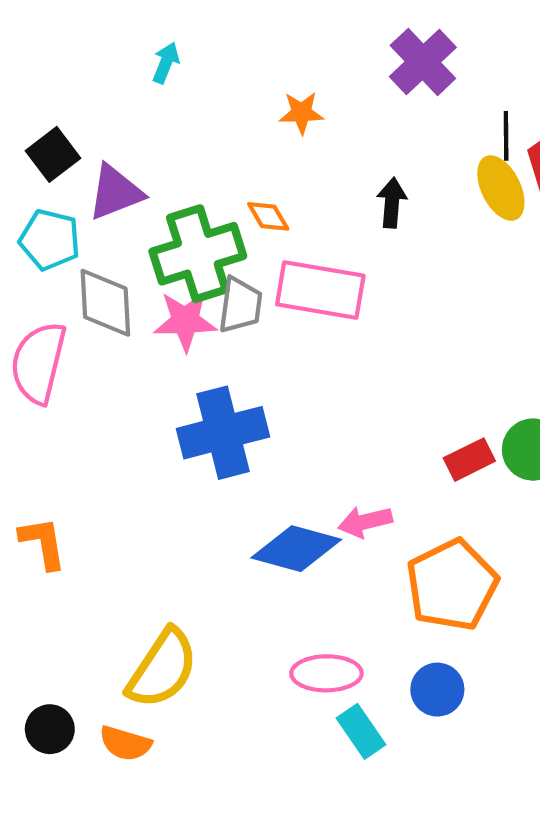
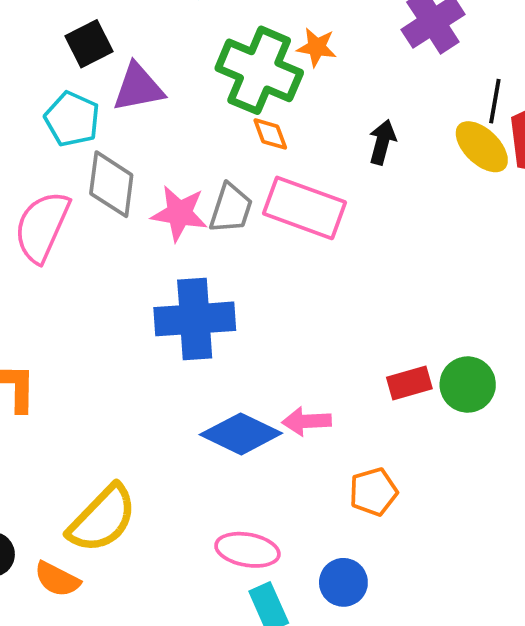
yellow ellipse: (501, 188) -> (482, 147), turned -30
green cross: (198, 254) -> (259, 70), moved, turned 30
orange pentagon: (452, 585) -> (373, 492), size x0.6

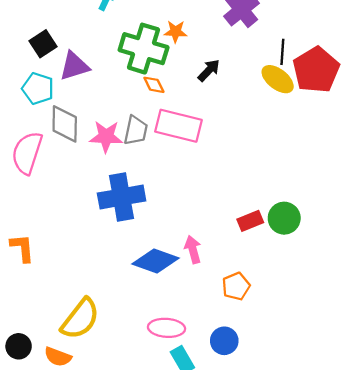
black arrow: (382, 142) -> (209, 70), moved, turned 35
pink arrow: (307, 421) -> (193, 250), turned 84

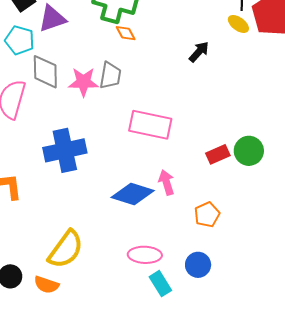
black arrow: (209, 70) -> (199, 52), moved
yellow ellipse: (278, 79) -> (238, 24), size x0.7
pink rectangle: (178, 126) -> (150, 125), moved
blue cross: (122, 197) -> (65, 150), moved

